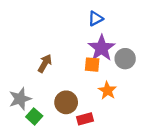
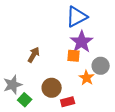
blue triangle: (96, 19) -> (77, 17), size x1.6
gray circle: (125, 59) -> (101, 66), moved

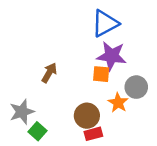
purple star: (82, 42) -> (112, 56), turned -30
brown circle: (52, 88) -> (87, 116), moved

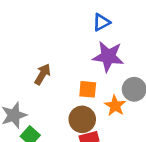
blue triangle: (105, 23) -> (101, 22), size x0.6
orange square: (101, 74) -> (88, 89), moved

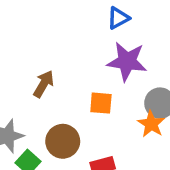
orange star: (115, 106) -> (151, 124), moved
brown circle: (82, 119) -> (63, 141), moved

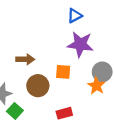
brown arrow: (44, 84) -> (25, 59), turned 60
brown circle: (63, 141) -> (38, 86), moved

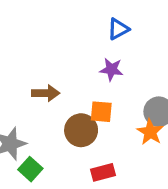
purple star: (80, 44) -> (111, 69), moved, size x0.6
brown circle: (38, 86) -> (81, 130), moved

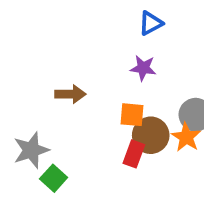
brown circle: (81, 130) -> (151, 135), moved
red rectangle: (103, 172) -> (134, 154), moved, turned -55

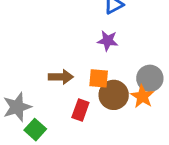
brown arrow: (70, 94) -> (61, 77), moved
red rectangle: (134, 154) -> (80, 110), moved

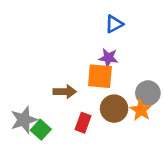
orange square: (99, 78) -> (100, 76), moved, size x1.4
green square: (35, 130) -> (41, 130), moved

